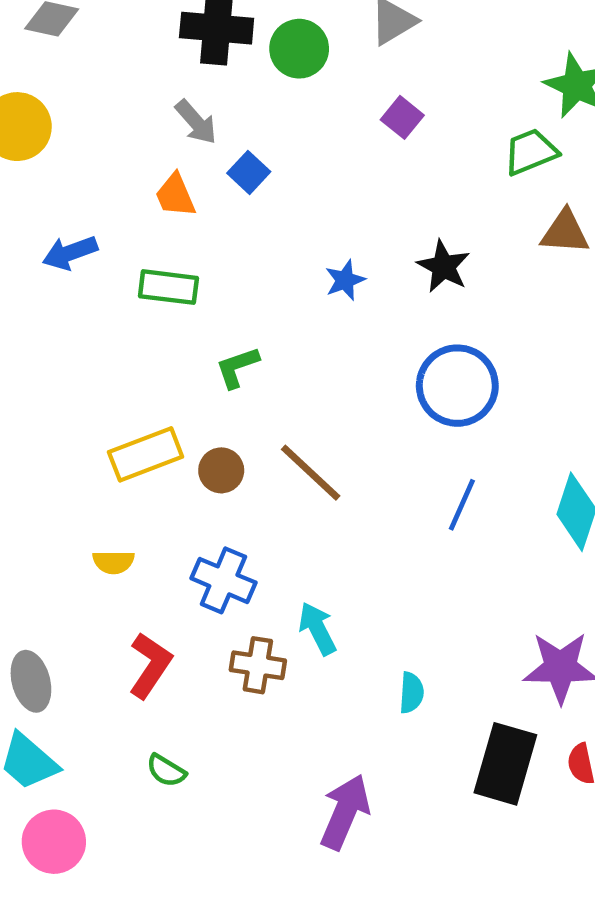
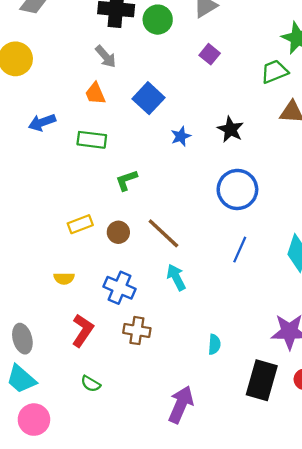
blue square: (249, 172) -> (148, 98), moved, size x1.5
yellow rectangle: (146, 454) -> (80, 224), size x0.7
cyan arrow: (317, 629) -> (176, 277), moved

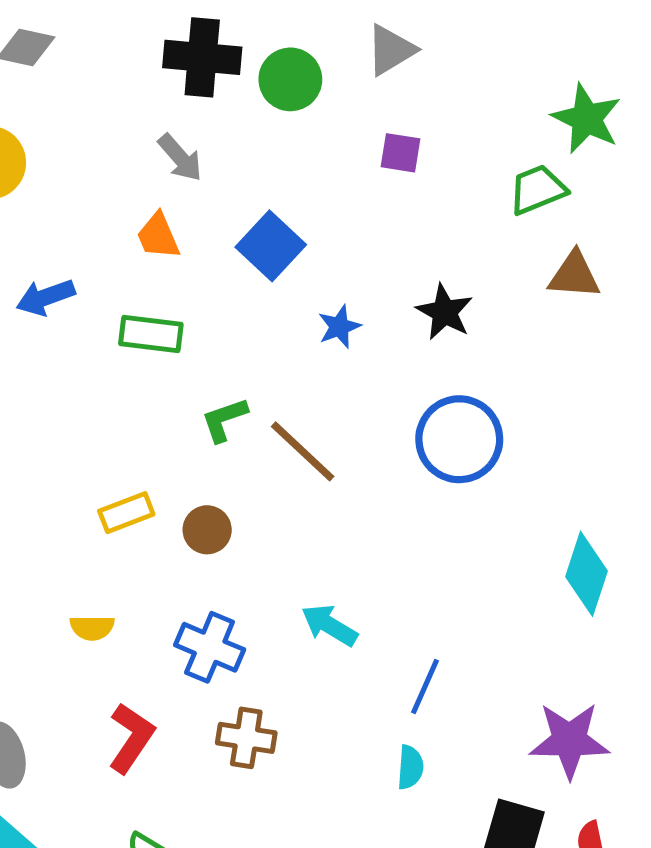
purple square: (210, 54) -> (401, 153), turned -30
brown line: (163, 233) -> (303, 451), moved
blue line: (240, 250) -> (425, 686), moved
cyan arrow: (176, 277) -> (330, 625), turned -32

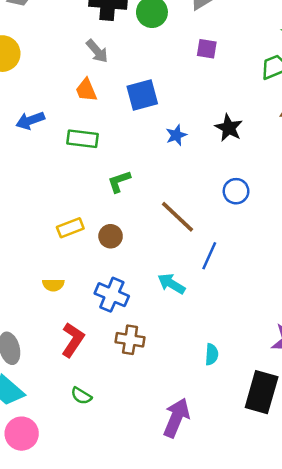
blue square: (271, 246) -> (142, 95), turned 32
blue circle: (459, 439) -> (236, 191), size x0.6
brown line: (303, 451) -> (178, 217), moved
blue line: (425, 686) -> (209, 256), moved

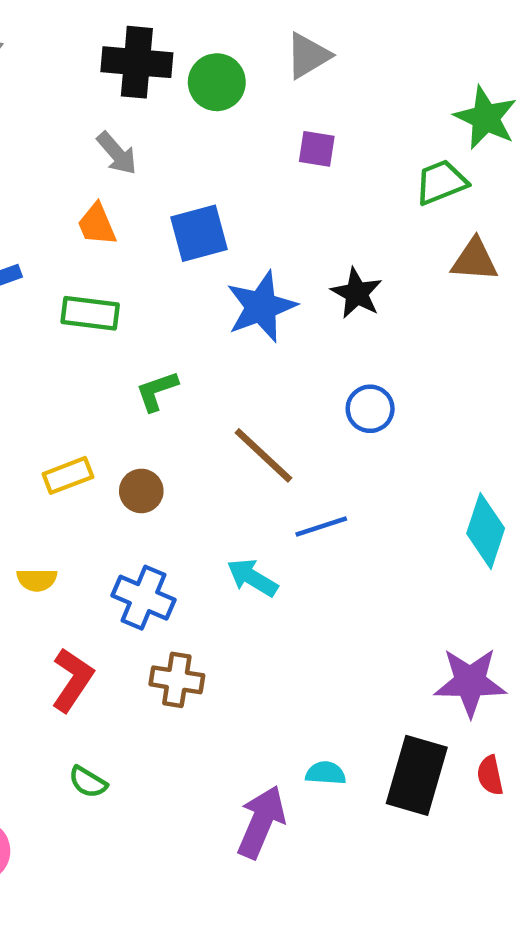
blue star: (176, 135) -> (261, 307), size x1.8
blue line: (209, 256) -> (321, 527), turned 48
cyan semicircle: (212, 354) -> (326, 773), moved, turned -90

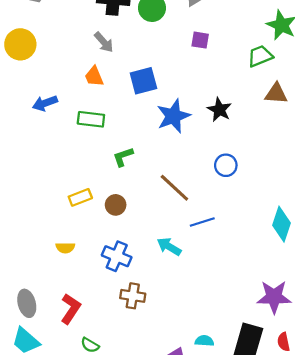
red L-shape: (72, 680) -> (71, 309), moved

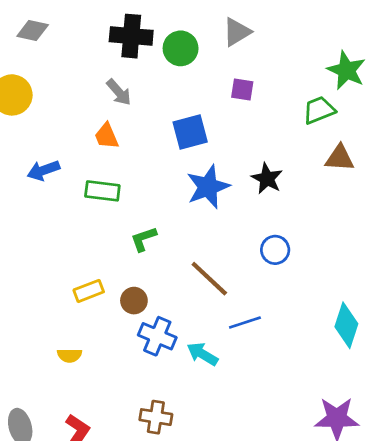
blue square: (143, 81) -> (190, 132), moved
blue cross: (117, 256) -> (157, 336), moved

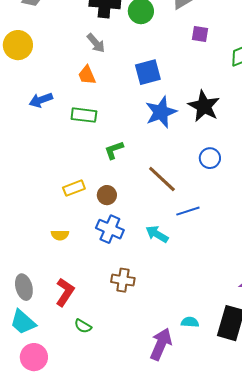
purple square: (242, 89) -> (200, 34), moved
black star: (267, 179) -> (204, 106), size x1.4
blue cross: (157, 336) -> (110, 229), moved

